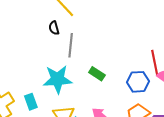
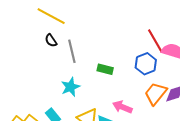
cyan star: (58, 79) -> (70, 87), size x0.7

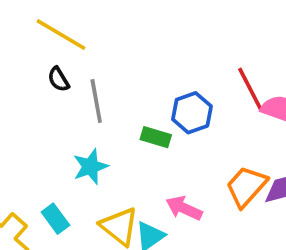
blue hexagon: (146, 64) -> (192, 113), moved

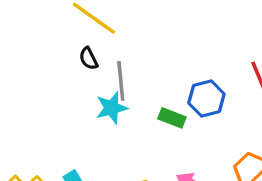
cyan star: (90, 167) -> (112, 108), moved

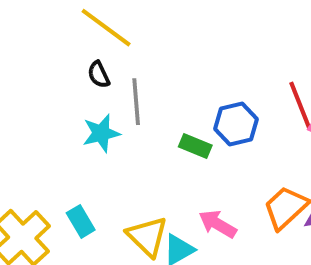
cyan star: (112, 108) -> (101, 133), moved

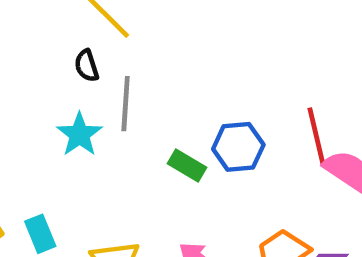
cyan star: (101, 133) -> (79, 134), turned -30

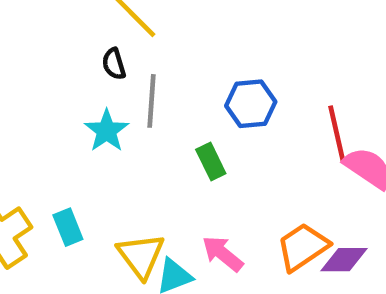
blue hexagon: (238, 147) -> (251, 104), moved
green rectangle: (187, 166) -> (211, 161), turned 33

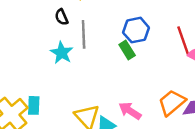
green rectangle: (211, 161) -> (127, 50), moved
cyan rectangle: (68, 227) -> (34, 105), moved, turned 30

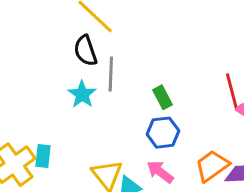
black semicircle: (62, 17) -> (85, 51), size x1.5
blue hexagon: (136, 30) -> (163, 133), moved

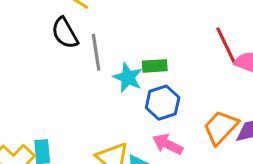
cyan star: (82, 94) -> (128, 78), moved
green rectangle: (162, 97) -> (155, 66), turned -55

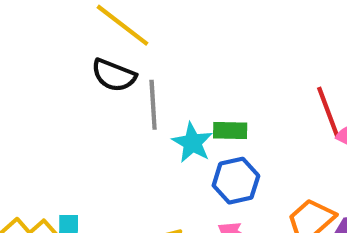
black semicircle: (65, 33) -> (114, 75), turned -44

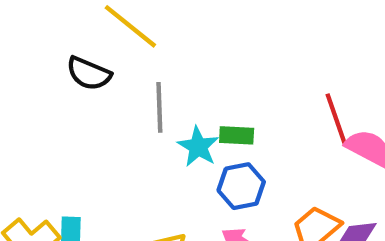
black semicircle: (114, 75) -> (89, 73), moved

